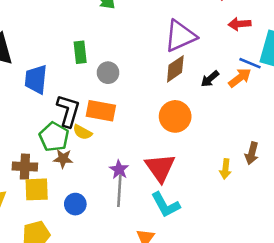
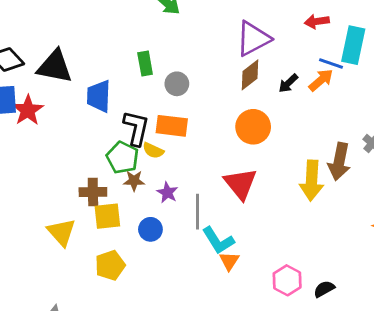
brown arrow: (252, 153) -> (339, 161), size x1.5
purple star: (119, 169) -> (167, 193), moved
yellow arrow: (225, 169) -> (312, 181), size x1.8
cyan L-shape: (165, 205) -> (218, 240), moved

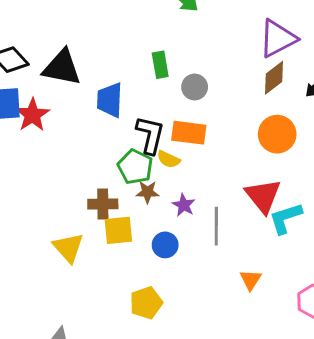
cyan L-shape: (218, 240) -> (286, 218), moved, turned 104
yellow pentagon: (110, 265) -> (146, 303), moved

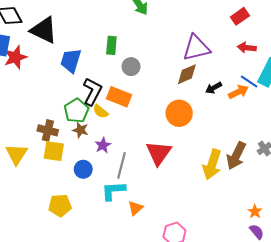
cyan L-shape: (286, 218) -> (113, 191), moved

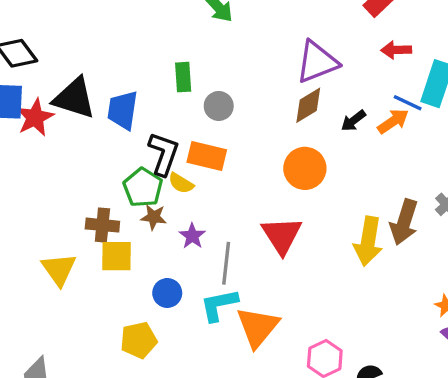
black triangle: (44, 30) -> (74, 98), moved
blue circle: (83, 169) -> (167, 293), moved
orange triangle: (135, 208) -> (258, 327), size x1.8

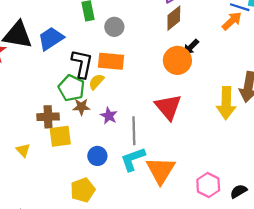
blue trapezoid: (123, 110) -> (51, 38), turned 56
black arrow: (353, 121) -> (191, 47), moved
yellow semicircle: (181, 183) -> (96, 82), turned 108
yellow triangle: (59, 269) -> (23, 150), size x0.6

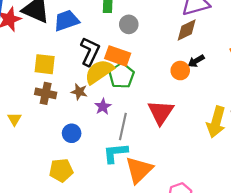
orange circle: (177, 60) -> (180, 71), size x0.7
yellow semicircle: (96, 82) -> (99, 72), size x1.8
green pentagon: (71, 88) -> (121, 76), moved
yellow square: (60, 136) -> (45, 64), moved
blue circle: (97, 156) -> (72, 133), moved

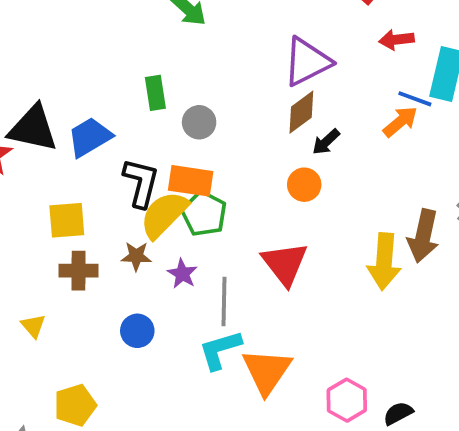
black arrow: (196, 61) -> (326, 142), moved
yellow pentagon: (61, 170) -> (75, 405), moved

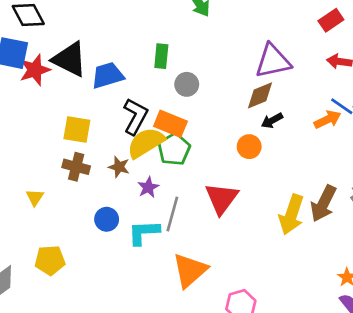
cyan L-shape: (220, 350) -> (144, 232), moved

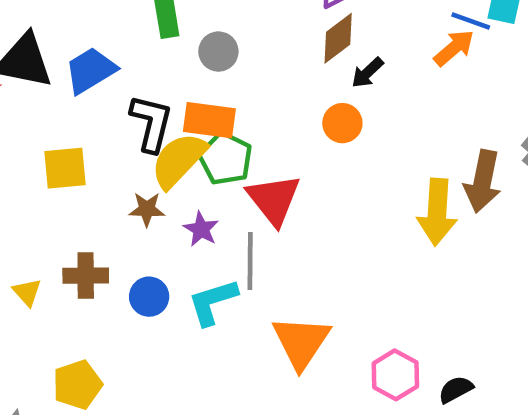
brown cross: (76, 167) -> (86, 276), moved
red triangle: (222, 198) -> (274, 199), moved

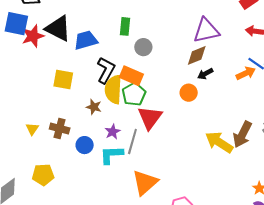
yellow semicircle: (179, 160) -> (113, 89), turned -56
yellow arrow: (437, 212) -> (219, 142), turned 104
purple star: (201, 229) -> (113, 132), moved

